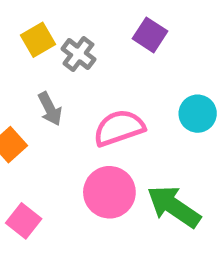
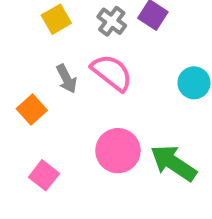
gray cross: (78, 54) -> (112, 21), moved
pink semicircle: (119, 128) -> (112, 73), moved, turned 57

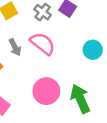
green arrow: (173, 163) -> (80, 99), turned 32

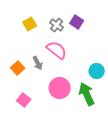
gray arrow: (15, 47) -> (38, 63), moved
cyan circle: (93, 50) -> (97, 71), moved

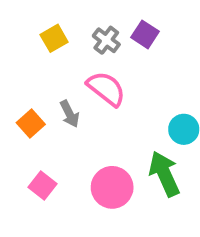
pink circle: (60, 88) -> (112, 187), moved

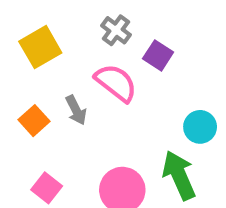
purple square: (145, 34) -> (158, 55), moved
yellow square: (54, 38) -> (40, 47), moved, size x1.4

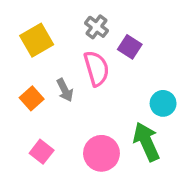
pink semicircle: (116, 83) -> (96, 68), turned 36

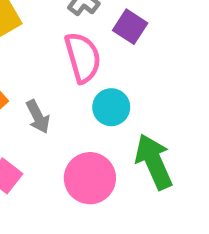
gray arrow: (65, 90) -> (38, 117), moved
cyan circle: (163, 103) -> (111, 107), moved

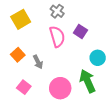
purple square: (130, 27) -> (80, 31), moved
cyan circle: (111, 107) -> (98, 58), moved

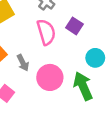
pink circle: (60, 88) -> (50, 77), moved

